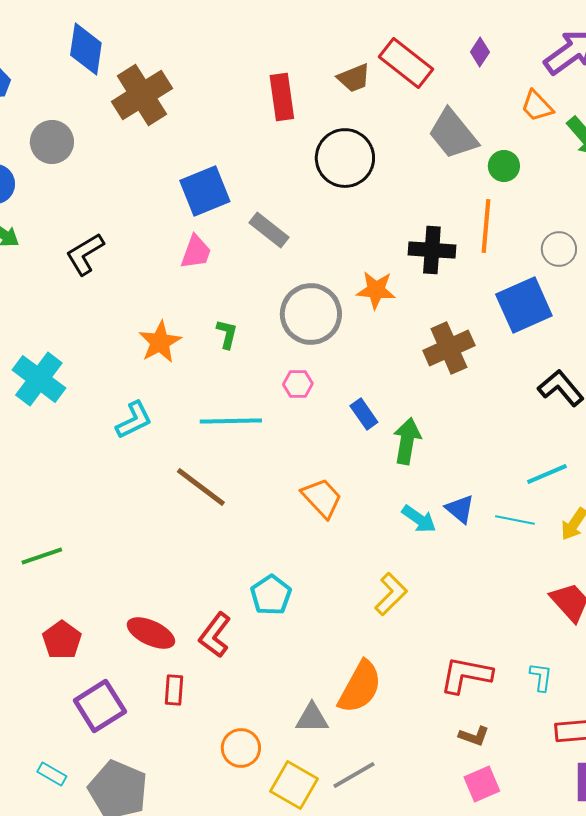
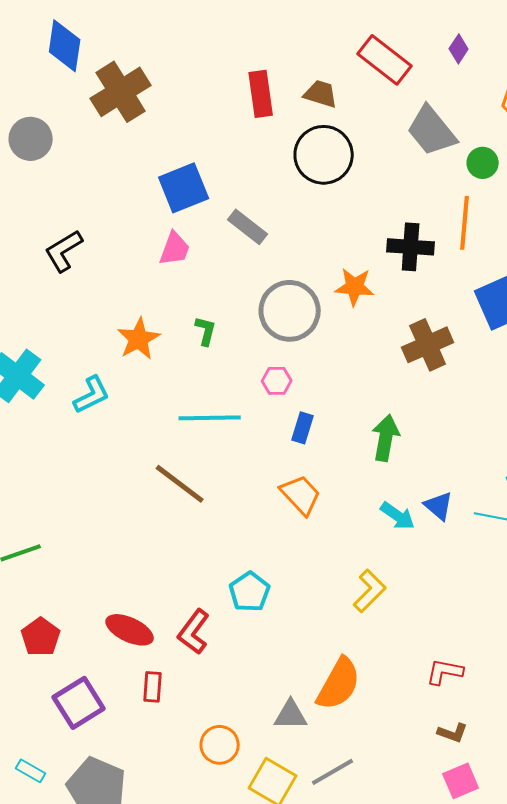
brown trapezoid: (354, 78) -> (321, 94), moved, turned -141
blue rectangle: (364, 414) -> (303, 428), moved, turned 52
cyan L-shape: (134, 420) -> (92, 395), moved
red L-shape: (466, 675) -> (445, 672), size x0.7

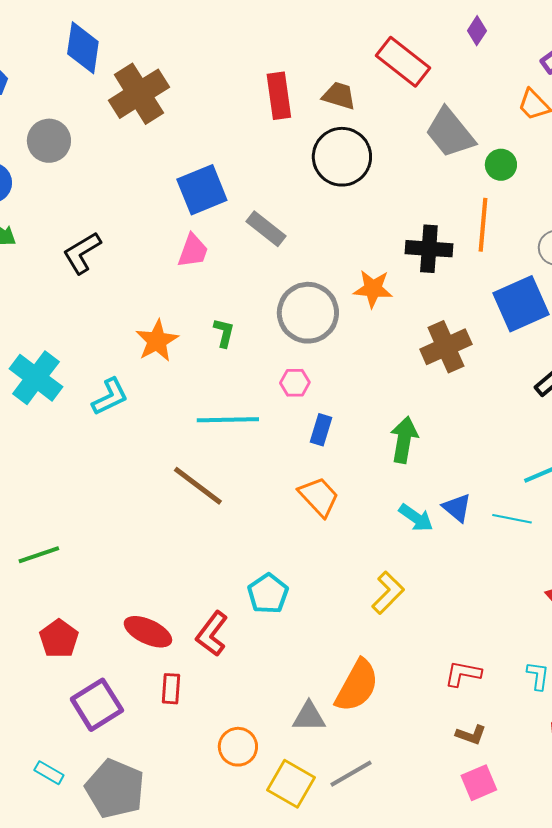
purple diamond: (459, 49) -> (477, 31), moved

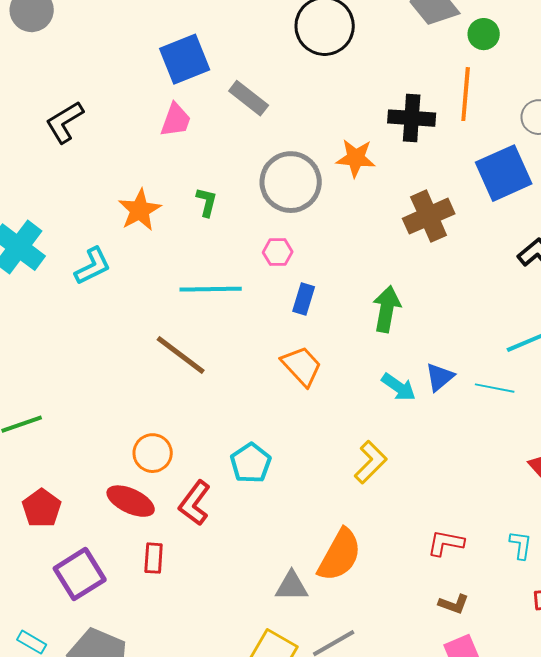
blue triangle: (457, 508) -> (440, 377), turned 40
orange circle: (238, 747) -> (153, 453), moved

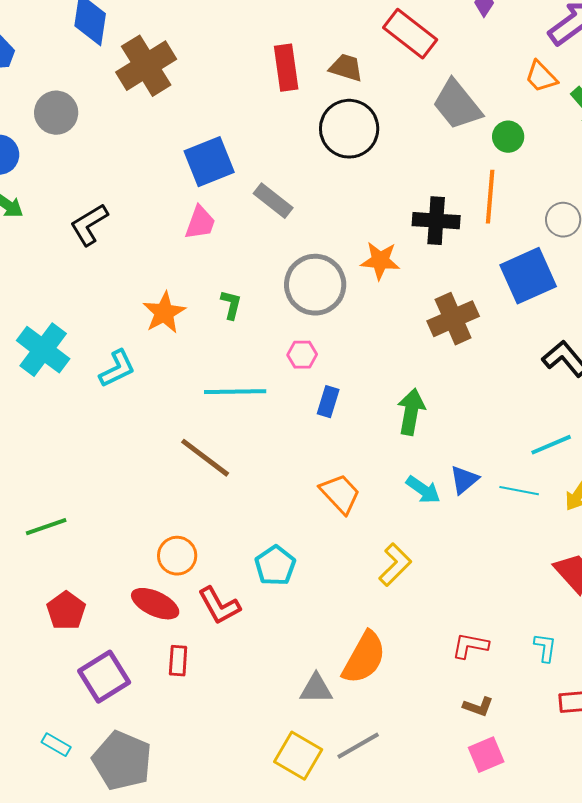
orange trapezoid: (302, 366) -> (340, 494), moved
red L-shape: (195, 503) -> (219, 606), turned -66

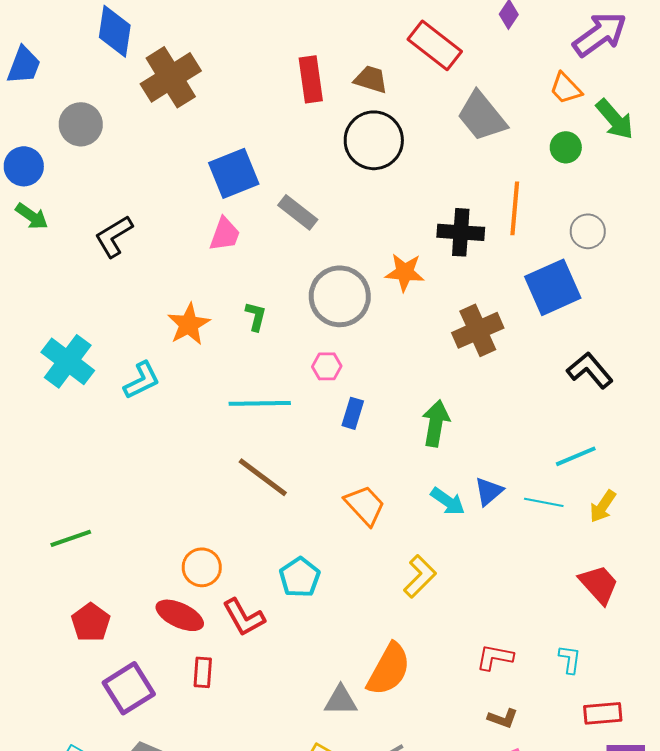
green circle: (508, 137) -> (566, 147), moved
brown line: (205, 458) -> (263, 477), moved

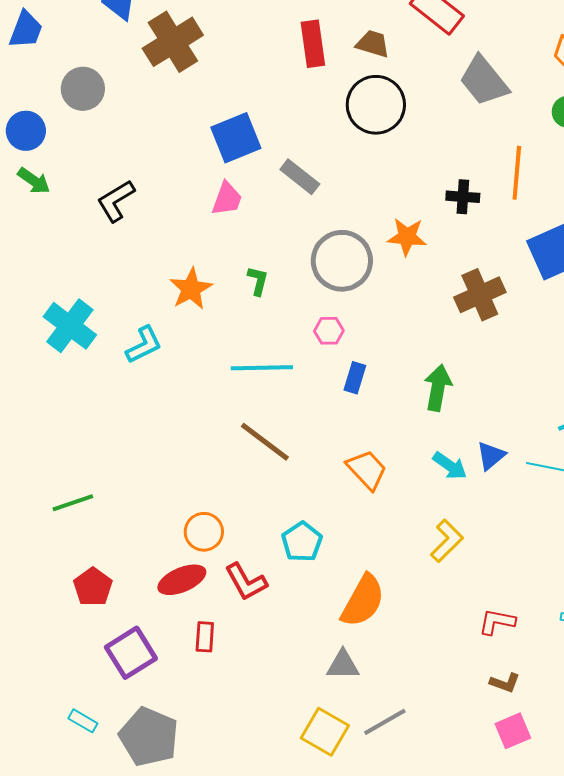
black cross: (461, 232) -> (463, 197), size x0.7
yellow L-shape: (420, 576) -> (447, 541), moved
red ellipse: (180, 615) -> (182, 580), turned -48
orange semicircle: (389, 669) -> (363, 601), moved

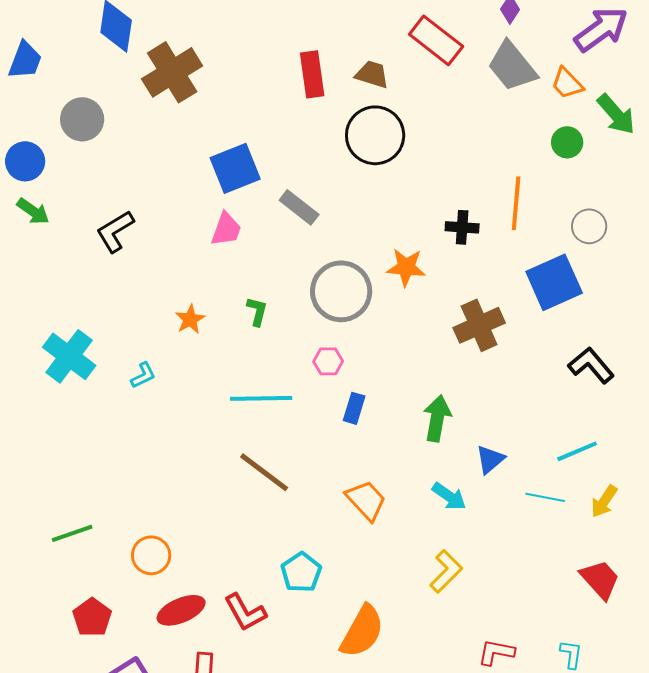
gray trapezoid: (484, 81) -> (512, 66), moved
orange star: (191, 289) -> (190, 319), size x0.7
cyan L-shape: (144, 345) -> (143, 375), size x0.7
blue triangle: (491, 456) -> (490, 459), moved
orange circle: (204, 532) -> (151, 555), moved

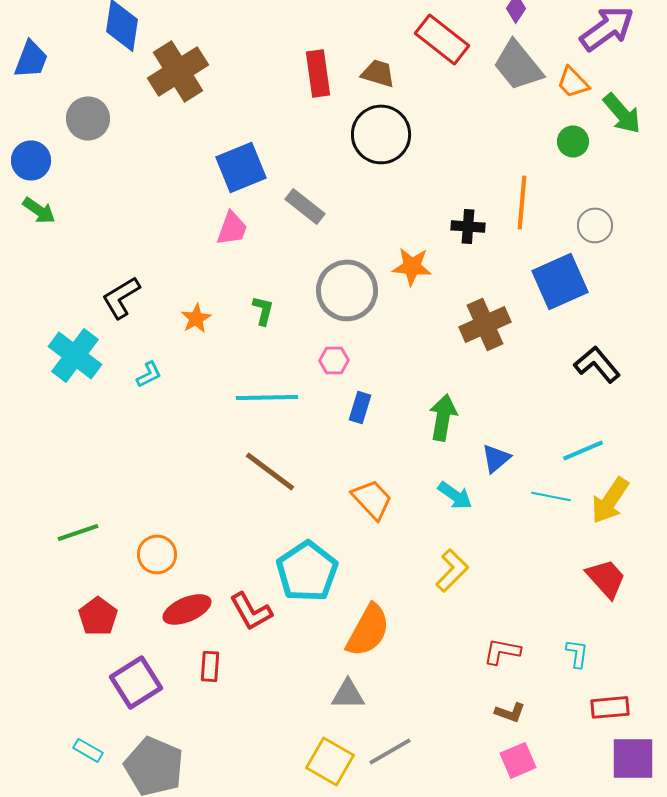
black L-shape: (115, 231) -> (121, 297), moved
yellow arrow: (604, 501) -> (610, 500), size x1.4
cyan pentagon: (301, 572) -> (307, 571), size x1.5

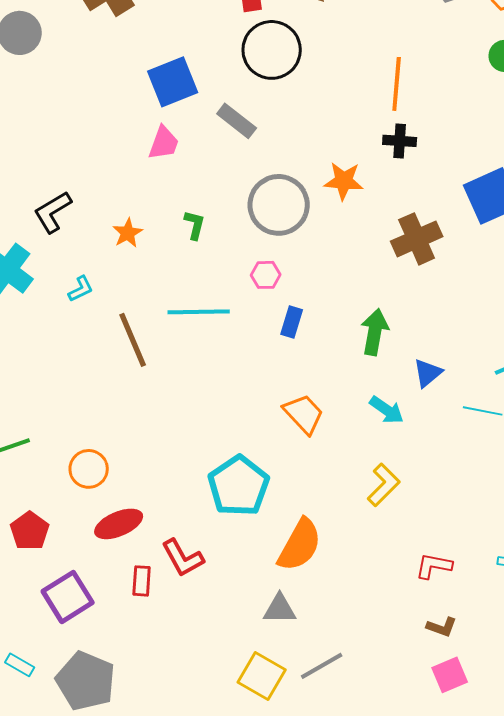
black circle: (381, 134) -> (272, 50), moved
orange line: (522, 202) -> (397, 84), moved
brown line: (270, 471) -> (133, 340), moved, turned 30
red L-shape: (251, 611) -> (183, 558), moved

